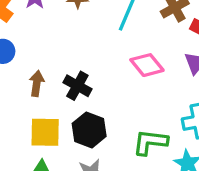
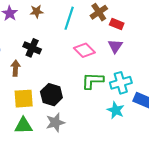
black cross: (77, 86) -> (32, 48), moved
green L-shape: (150, 142) -> (93, 81), moved

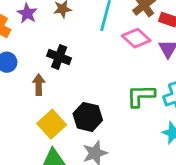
pink diamond: (84, 50) -> (136, 38), moved
yellow square: (24, 99) -> (52, 124), turned -35

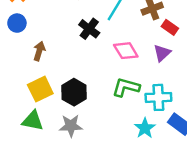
pink diamond: (136, 38) -> (126, 51), moved
black cross: (59, 57) -> (89, 29), moved

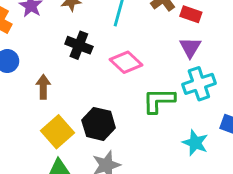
black cross: (89, 29) -> (79, 45), moved
pink diamond: (126, 51) -> (126, 62), moved
cyan cross: (158, 97) -> (199, 84), moved

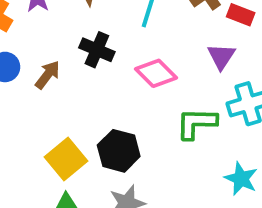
purple triangle: (190, 47) -> (221, 56), moved
brown arrow: (43, 87) -> (48, 75), moved, turned 35

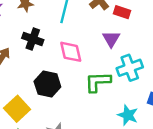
pink diamond: (156, 73) -> (71, 52), turned 35
black hexagon: (119, 151) -> (47, 84), moved

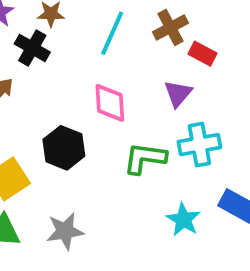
black cross: (33, 39) -> (32, 48), moved

